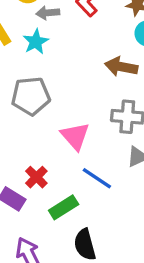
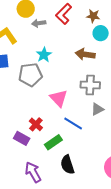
cyan star: (36, 42) -> (44, 55), moved

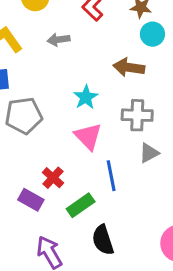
gray arrow: (39, 23) -> (59, 40), moved
cyan star: (44, 55) -> (86, 97), moved
gray pentagon: (30, 75) -> (24, 116), moved
blue line: (73, 124) -> (111, 176), turned 48

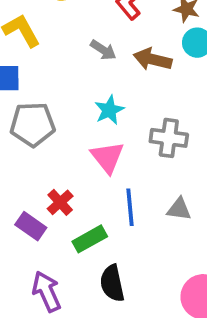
gray arrow: (59, 40) -> (103, 50), moved, turned -145
brown arrow: (129, 67) -> (153, 59), moved
gray triangle: (149, 153) -> (179, 209), moved, turned 30

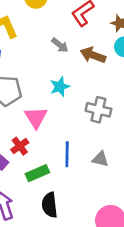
pink triangle: (107, 157) -> (36, 117), moved

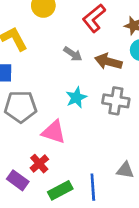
gray cross: (98, 110) -> (116, 101), moved
pink triangle: (36, 117) -> (54, 132), turned -35
blue line: (67, 154) -> (93, 187), moved

